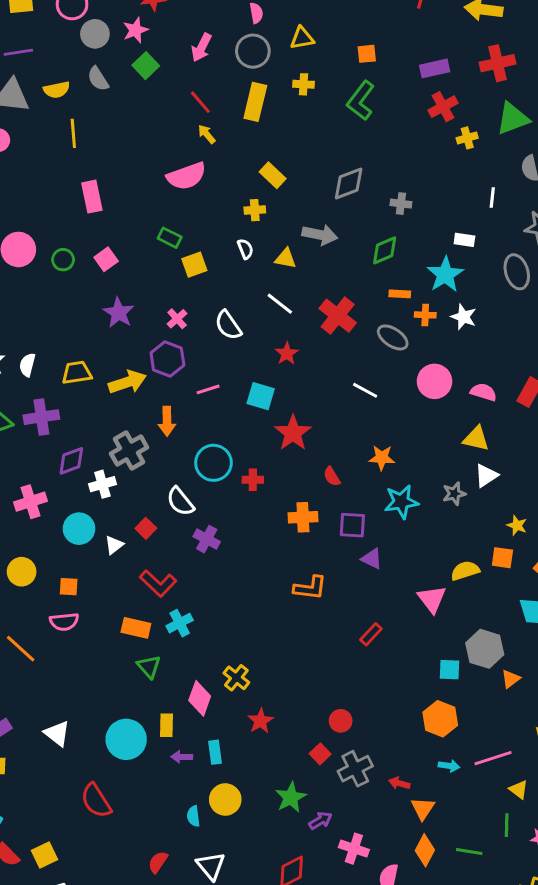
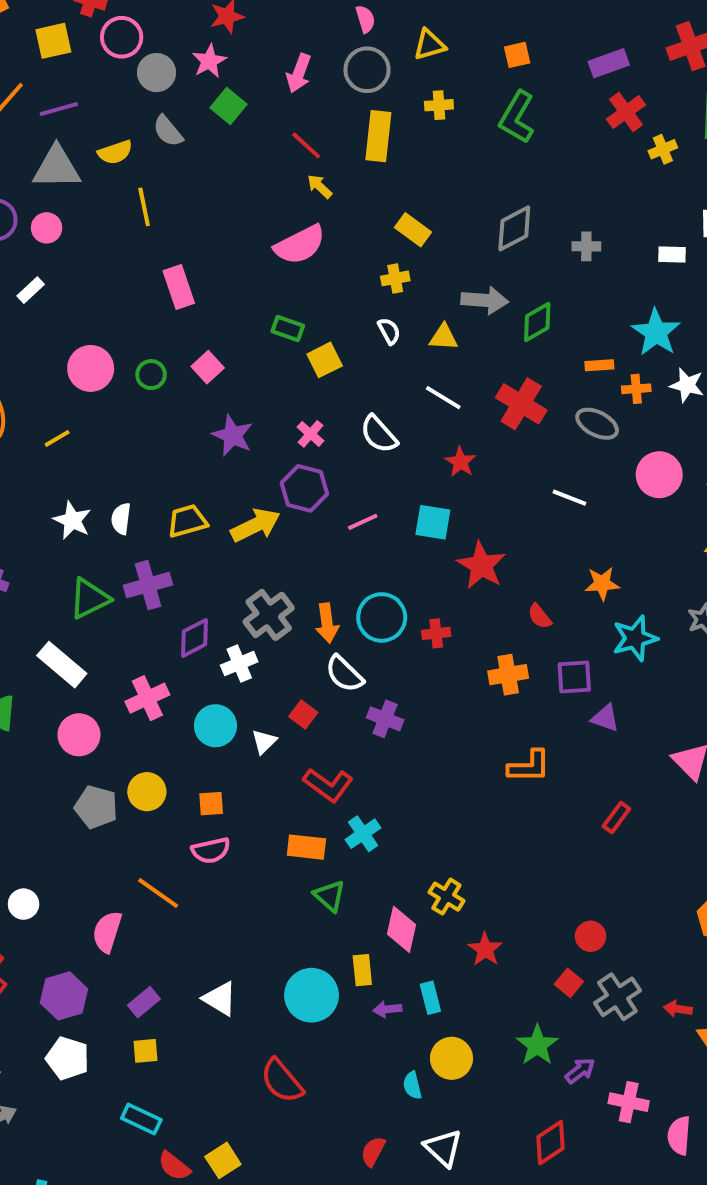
white rectangle: (464, 240) -> (672, 255), moved
green diamond: (385, 250) -> (537, 322), moved
orange arrow: (167, 421) -> (327, 623), moved

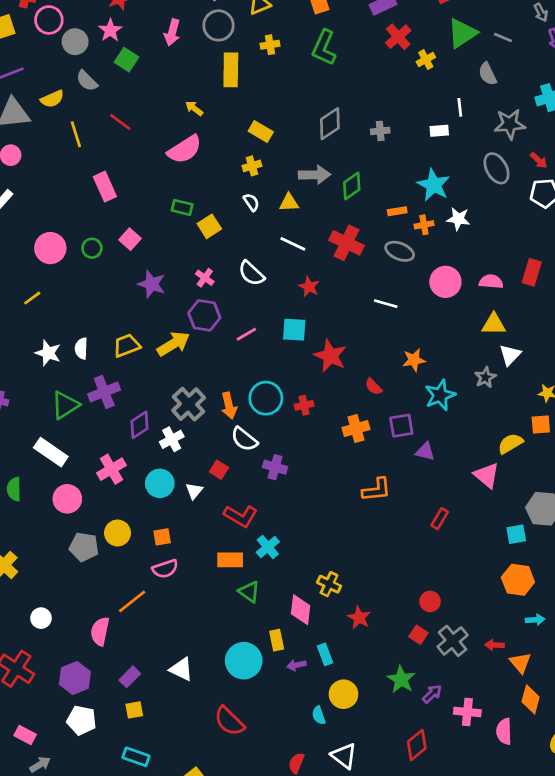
red line: (306, 145) -> (120, 122), moved
orange line: (158, 893) -> (132, 601), turned -68

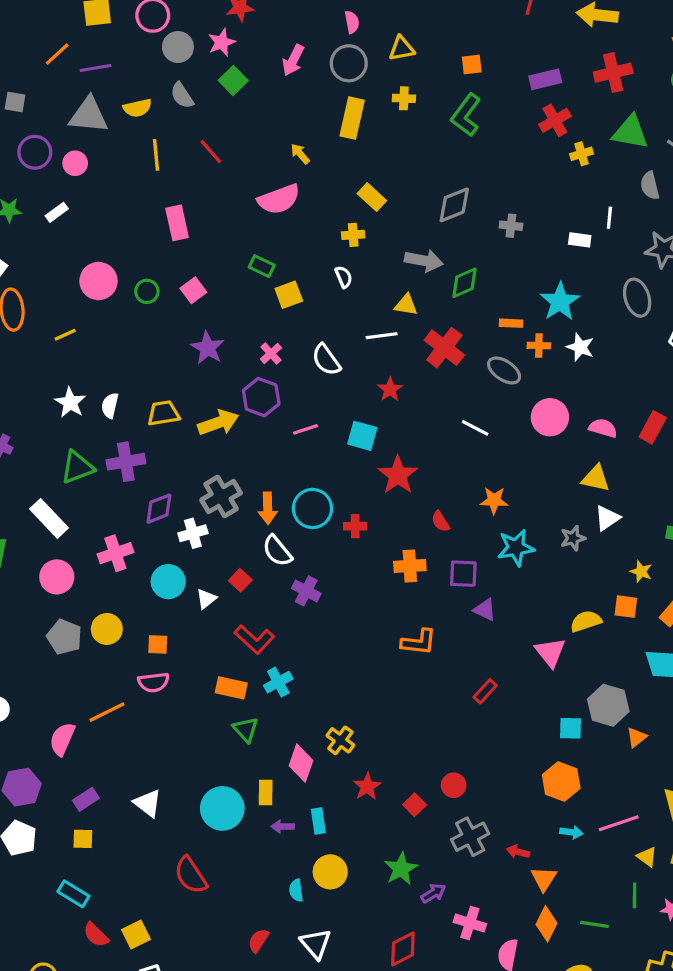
green triangle: (462, 33) -> (630, 132), turned 32
yellow triangle: (289, 203) -> (406, 305), moved
white line: (293, 244) -> (382, 336), turned -45
red square: (418, 635) -> (415, 805), moved

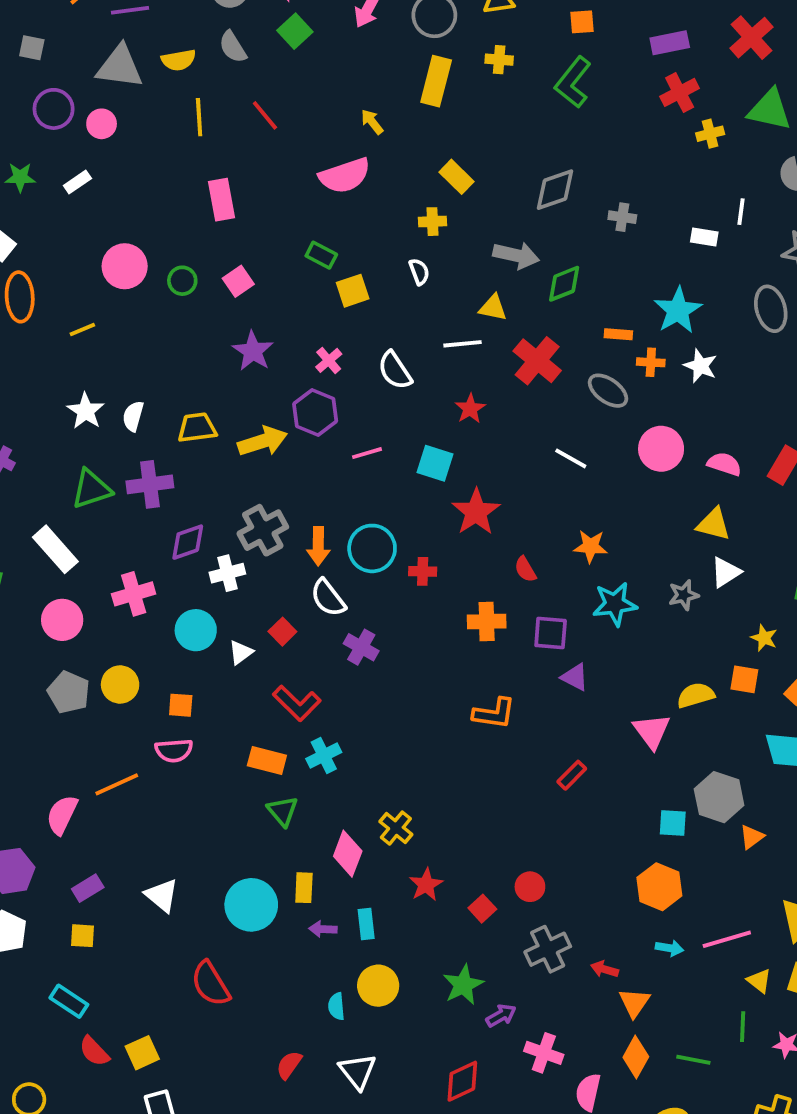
red cross: (613, 73) -> (751, 38), turned -30

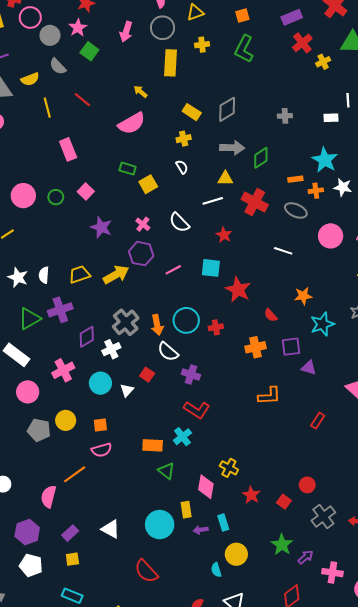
gray diamond: (555, 190) -> (227, 109), moved
red L-shape: (297, 703) -> (197, 410), moved

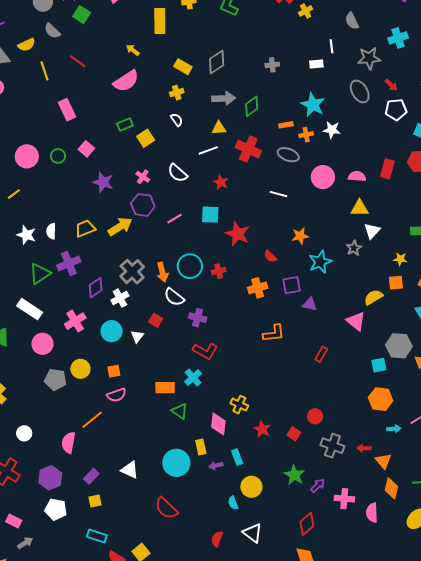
green rectangle: (128, 169) -> (125, 124), turned -35
gray cross: (323, 517) -> (332, 446), turned -30

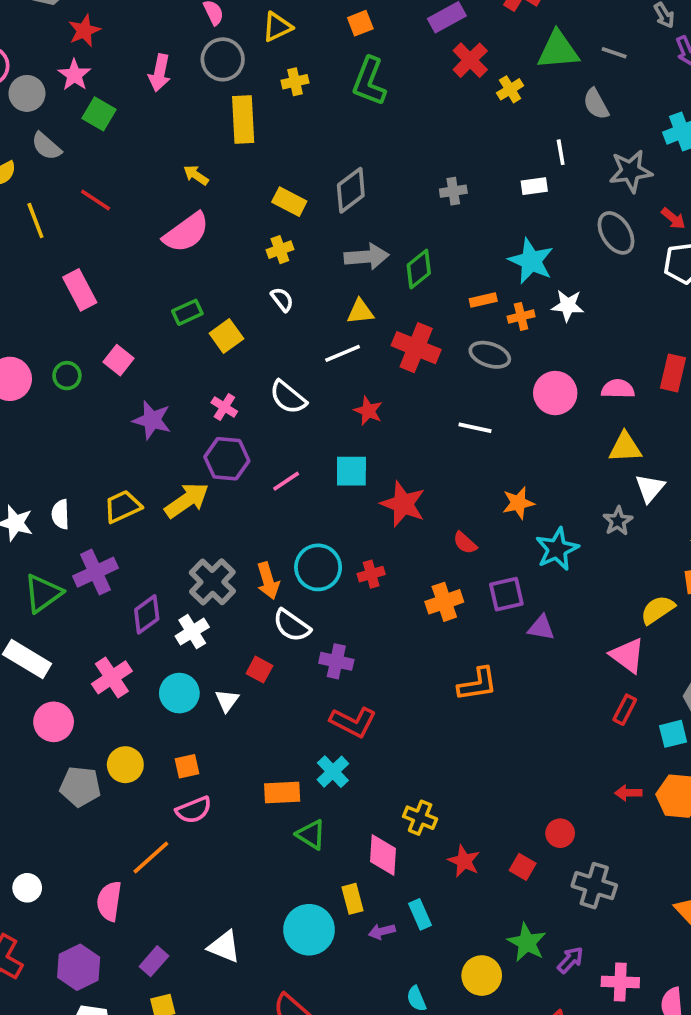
red rectangle: (321, 354) -> (625, 710), moved
red arrow: (364, 448) -> (628, 793), moved
yellow circle: (251, 487) -> (482, 976), moved

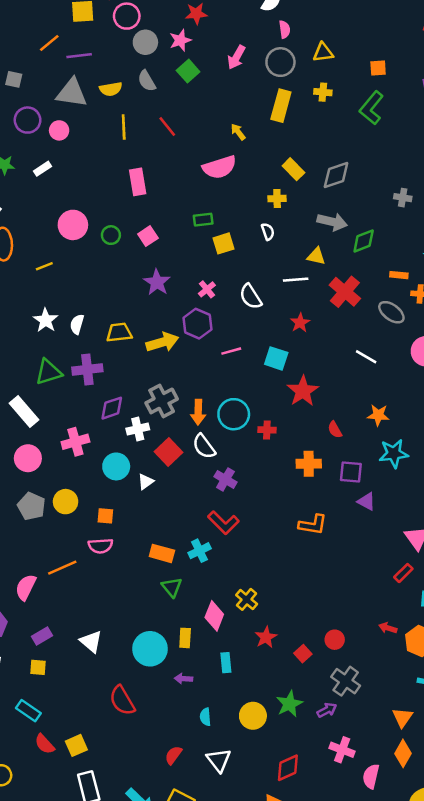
red square: (259, 670) -> (168, 452), moved, size x1.5
purple arrow: (382, 931) -> (183, 679), moved
purple arrow: (570, 960) -> (327, 710), moved

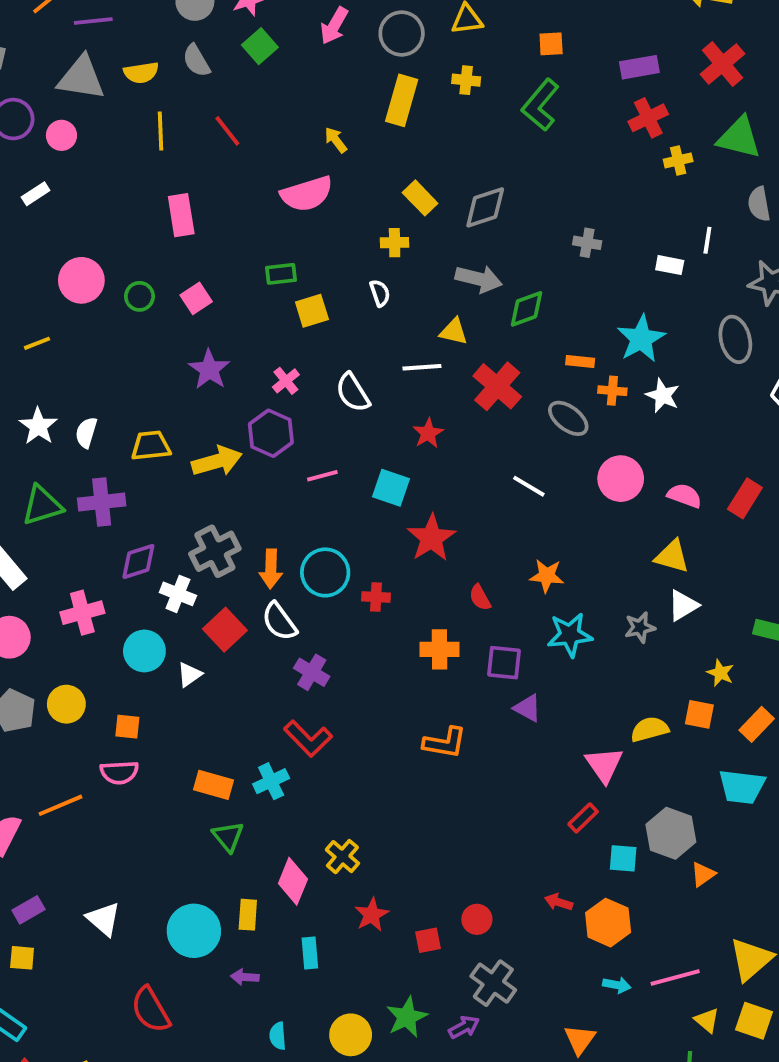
white cross: (138, 429) -> (178, 594), turned 35
red square: (303, 654) -> (428, 940), turned 30

